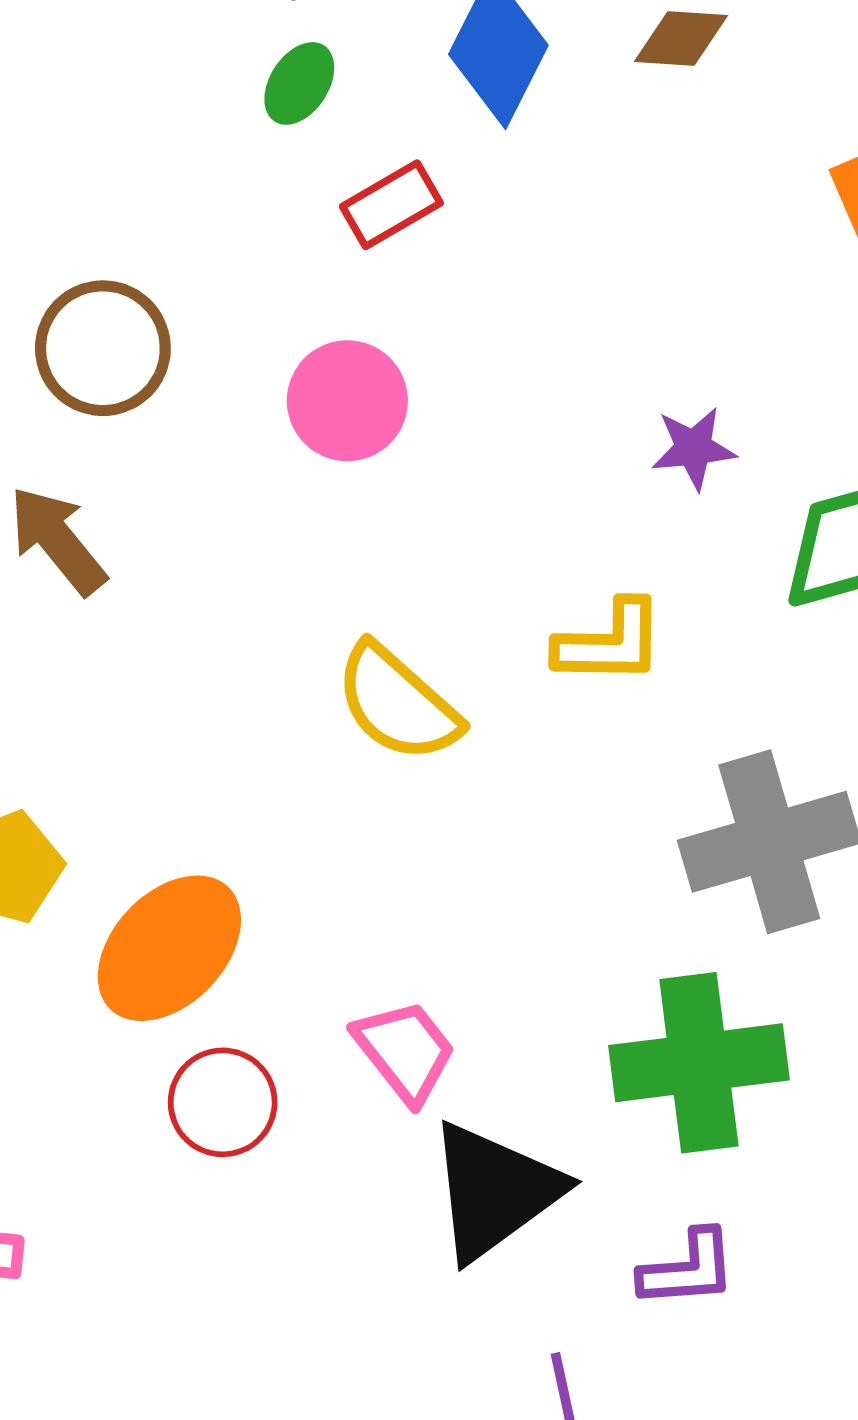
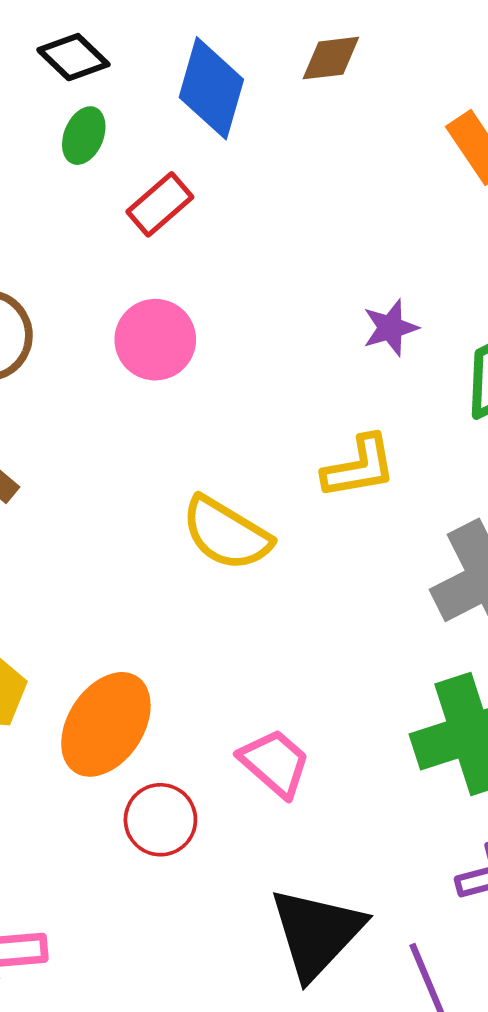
black triangle: (495, 1191) -> (317, 933), moved

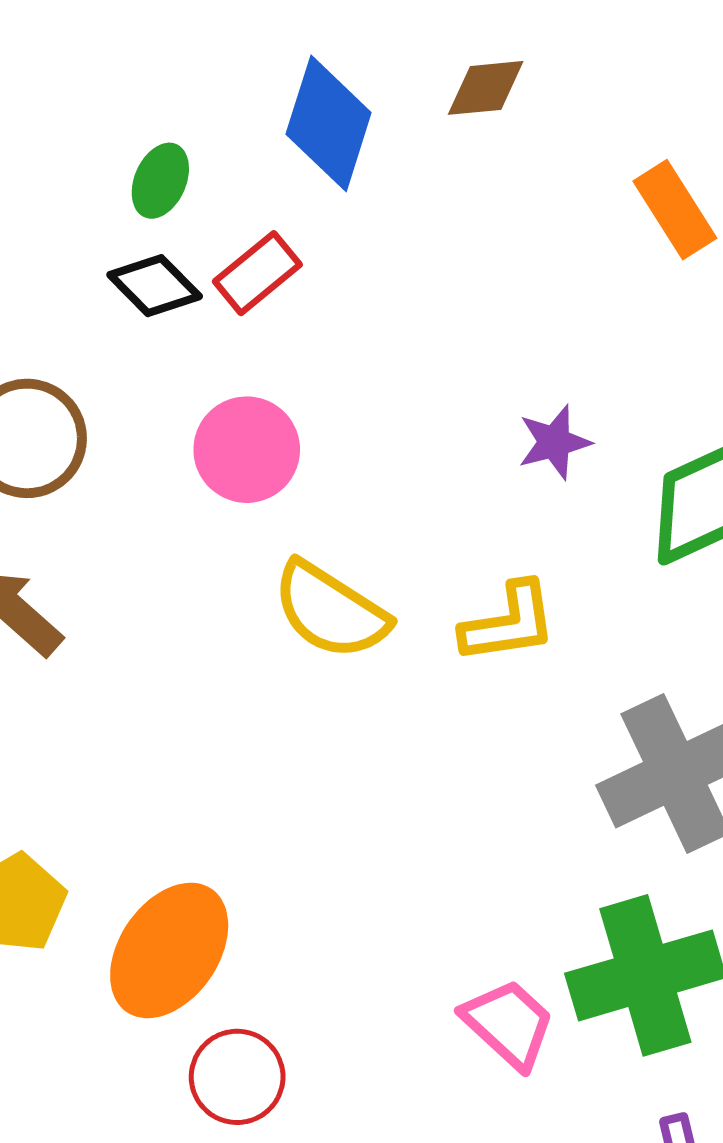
black diamond: (73, 57) -> (155, 286), moved
yellow semicircle: (226, 534) -> (330, 611), moved
pink trapezoid: (275, 763) -> (509, 1024), moved

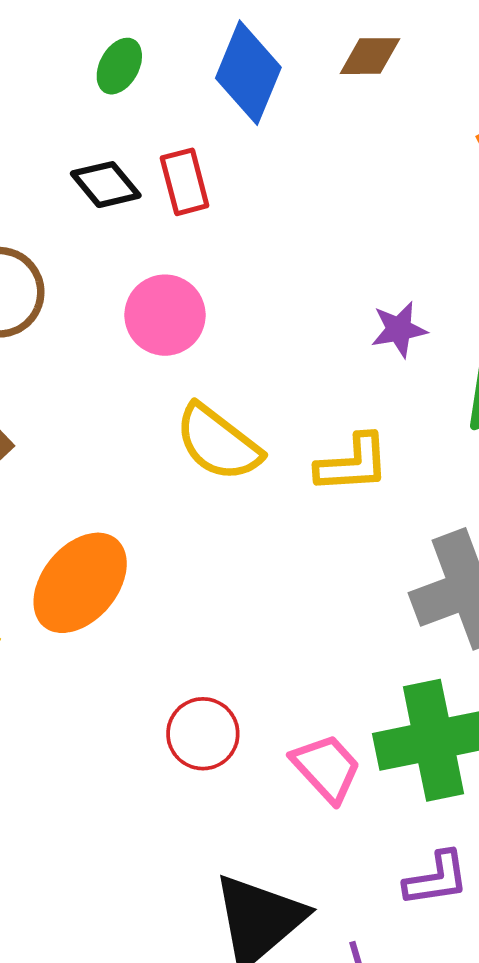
green ellipse: (160, 181) -> (119, 66), moved
red rectangle: (257, 273) -> (185, 182), turned -70
orange ellipse: (169, 950) -> (80, 583), moved
red circle: (237, 1077) -> (203, 734), moved

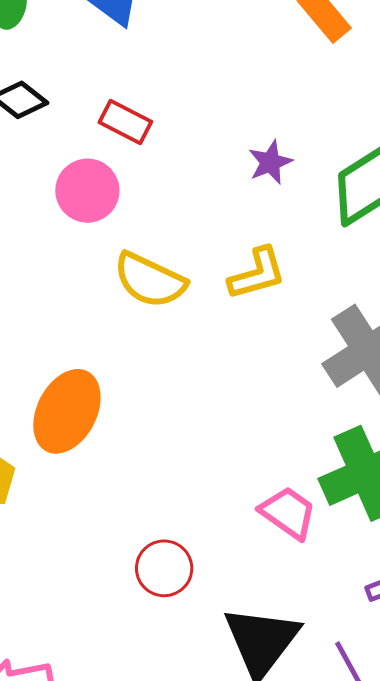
red rectangle: (185, 182) -> (125, 122), moved, turned -36
red circle: (203, 734) -> (164, 568), moved

